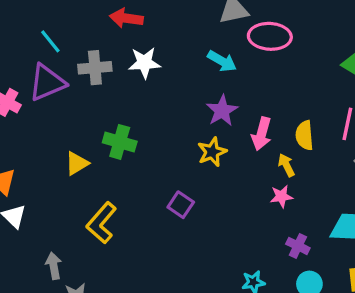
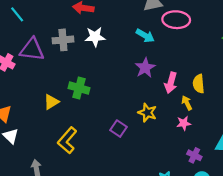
cyan line: (50, 41) -> (17, 14), moved
purple triangle: (47, 83) -> (32, 50), turned 30
yellow star: (212, 152) -> (147, 113), moved, turned -30

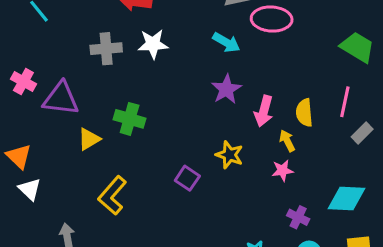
purple triangle: (32, 50) -> (61, 99), moved

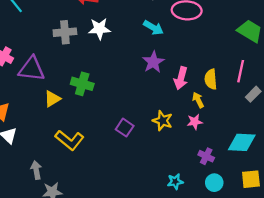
yellow star: (229, 155) -> (163, 121), moved
yellow L-shape: (112, 195) -> (70, 140), turned -92

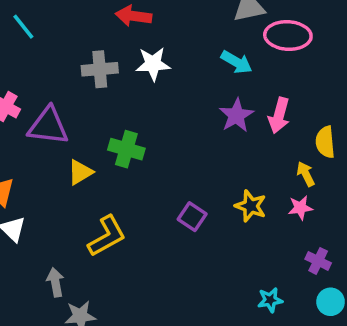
pink arrow: (181, 78) -> (279, 115), moved
yellow L-shape: (70, 140) -> (107, 236), turned -68

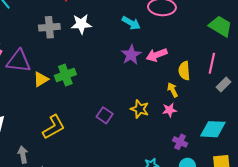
pink arrow: (279, 115) -> (157, 55), turned 54
green cross: (126, 149) -> (65, 75), turned -36
yellow triangle: (80, 172) -> (41, 79), moved

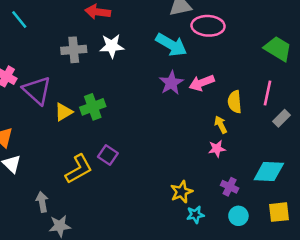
cyan arrow: (131, 23) -> (171, 45), size x1.4
purple triangle: (19, 61) -> (37, 90), turned 35
yellow star: (140, 109) -> (181, 192), moved, turned 30
purple square: (105, 115) -> (108, 155), moved

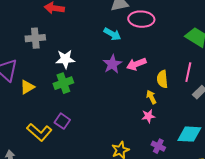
cyan arrow: (171, 45) -> (112, 34), size x0.7
white star: (112, 46) -> (65, 59), moved
green cross: (93, 107) -> (63, 83), moved
yellow L-shape: (79, 169) -> (39, 132), turned 70

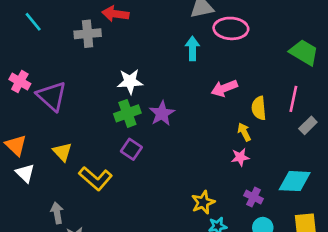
cyan arrow: (112, 34) -> (192, 48), turned -120
gray cross: (35, 38) -> (88, 34), moved
purple star: (112, 64) -> (162, 113), moved
yellow triangle: (27, 87) -> (62, 152), moved, turned -42
purple square: (62, 121) -> (131, 149), moved

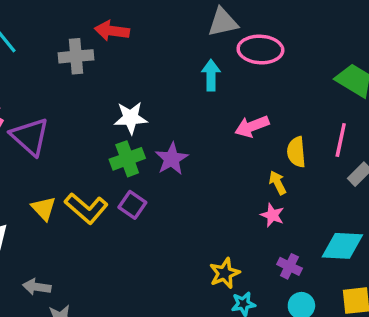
pink star: (240, 157) -> (272, 215), turned 30
yellow L-shape: (96, 178) -> (86, 208), moved
gray arrow: (57, 213) -> (37, 287), turned -72

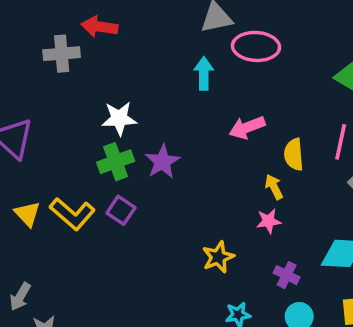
pink star: (272, 215) -> (269, 221), turned -30
yellow star: (225, 273) -> (218, 257), moved
gray arrow: (37, 287) -> (20, 297), turned -68

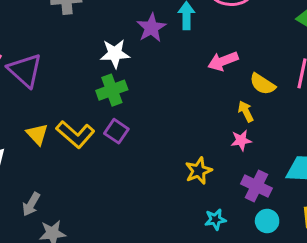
yellow semicircle: (294, 154) -> (262, 84), turned -52
purple star: (162, 162) -> (151, 28), moved
purple cross: (287, 275) -> (256, 186), size x1.4

